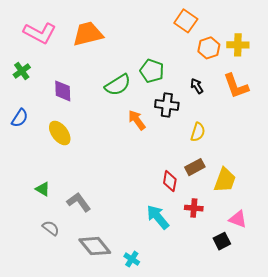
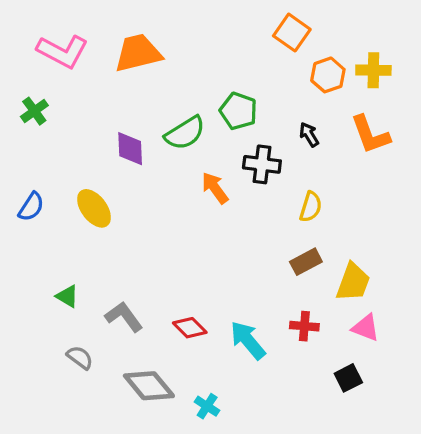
purple diamond: (63, 91) -> (130, 149), moved
blue semicircle: (20, 118) -> (31, 207), moved
red diamond: (170, 181) -> (190, 328), moved, turned -55
pink triangle: (238, 219) -> (366, 328), moved

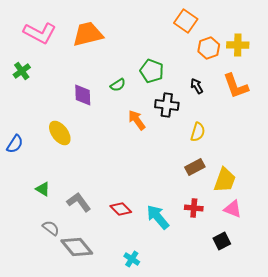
green semicircle: (185, 133) -> (118, 85), size x0.6
blue semicircle: (31, 207) -> (15, 144), moved
gray diamond: (149, 386) -> (77, 247), moved

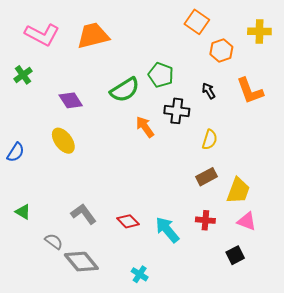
yellow cross: (238, 45) -> (259, 31), moved
green semicircle: (118, 85) -> (125, 90), size x1.8
purple diamond: (83, 95) -> (71, 100), moved, turned -30
green triangle: (43, 189) -> (23, 212), moved

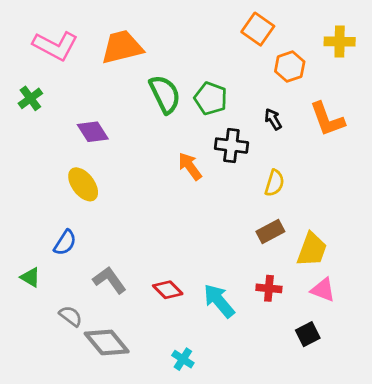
green semicircle: (125, 90) -> (165, 94), moved, turned -84
blue semicircle: (16, 152) -> (65, 243), moved

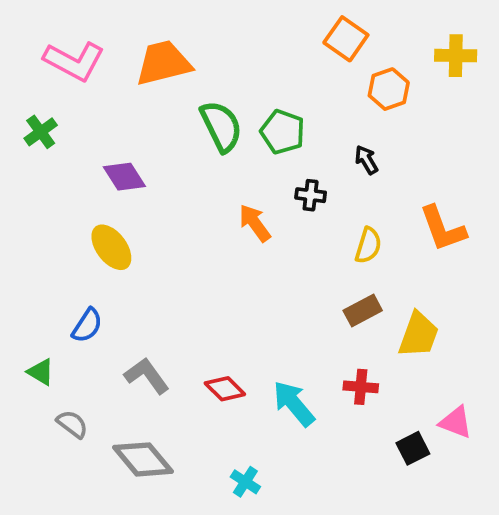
orange L-shape: (327, 119) -> (443, 229), moved
black cross: (231, 146) -> (311, 195), size x0.7
pink triangle: (323, 290) -> (456, 422), moved
gray semicircle: (71, 316) -> (72, 424), moved

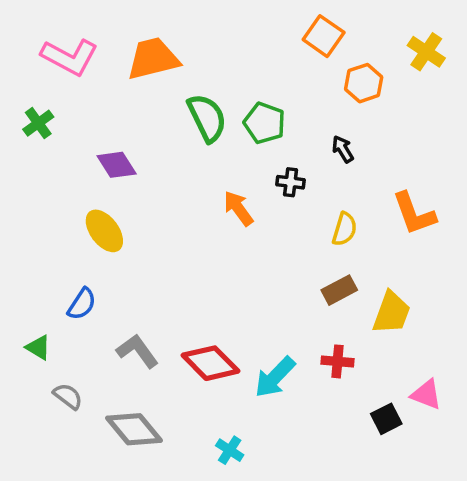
yellow cross: (456, 56) -> (426, 52), turned 33
red diamond: (225, 389) -> (211, 363), size x1.5
cyan arrow: (294, 404) -> (275, 377), turned -96

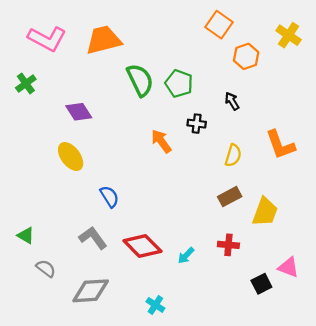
blue semicircle: (82, 304) -> (109, 197), moved, turned -65
cyan arrow: (275, 377) -> (186, 255), size x0.6
gray diamond: (134, 429) -> (91, 291), turned -54

